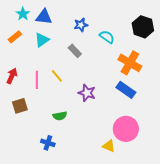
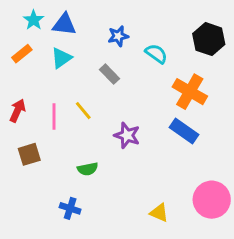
pink circle: (126, 129) -> (212, 200), moved

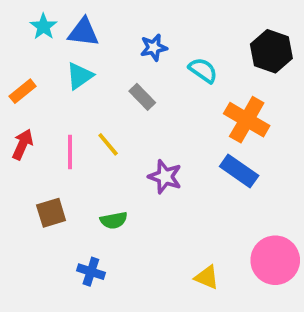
orange rectangle: (22, 54) -> (23, 91), moved
brown square: (29, 154) -> (51, 213), moved

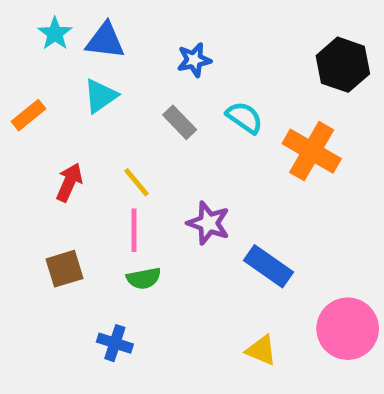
cyan semicircle: (203, 70) -> (244, 117), moved
red arrow: (23, 144) -> (69, 182), moved
pink line: (70, 152) -> (134, 230), moved
blue rectangle: (239, 171) -> (268, 266), moved

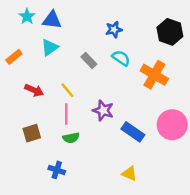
blue star: (194, 60) -> (114, 29), moved
red arrow: (69, 182) -> (34, 90), turned 90
pink circle: (348, 329) -> (172, 125), moved

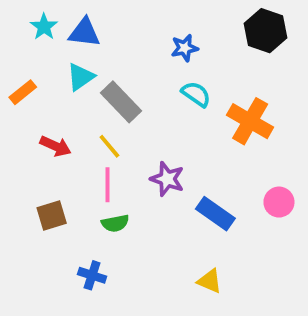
black hexagon: (170, 32) -> (265, 31), moved
gray rectangle: (89, 60) -> (121, 102), moved, size x1.5
pink circle: (172, 125) -> (279, 202), size x0.6

